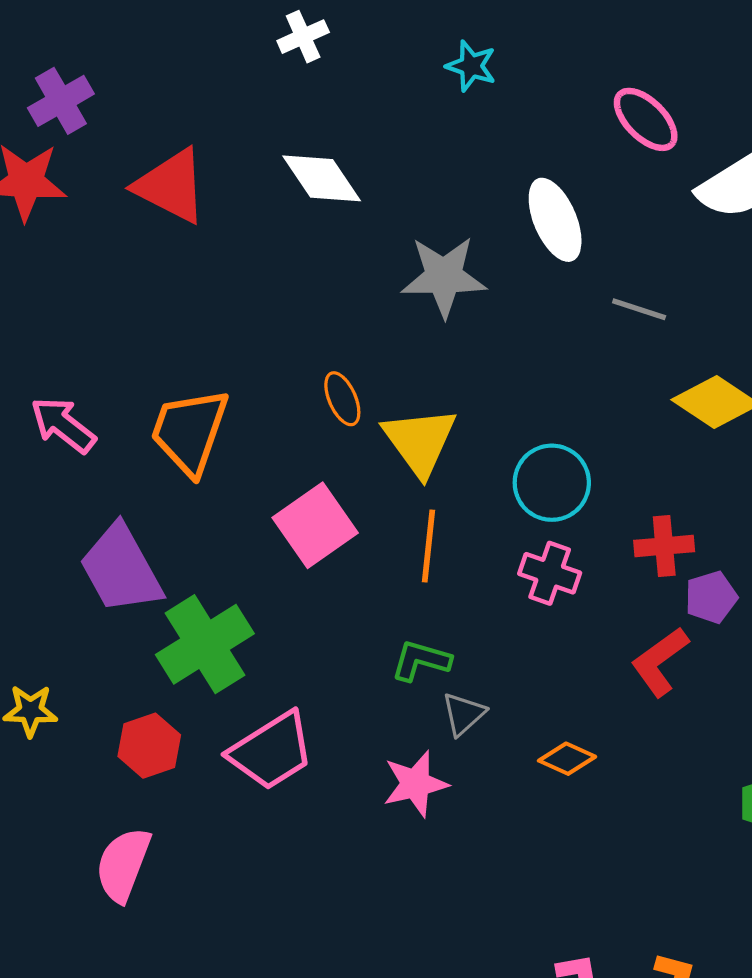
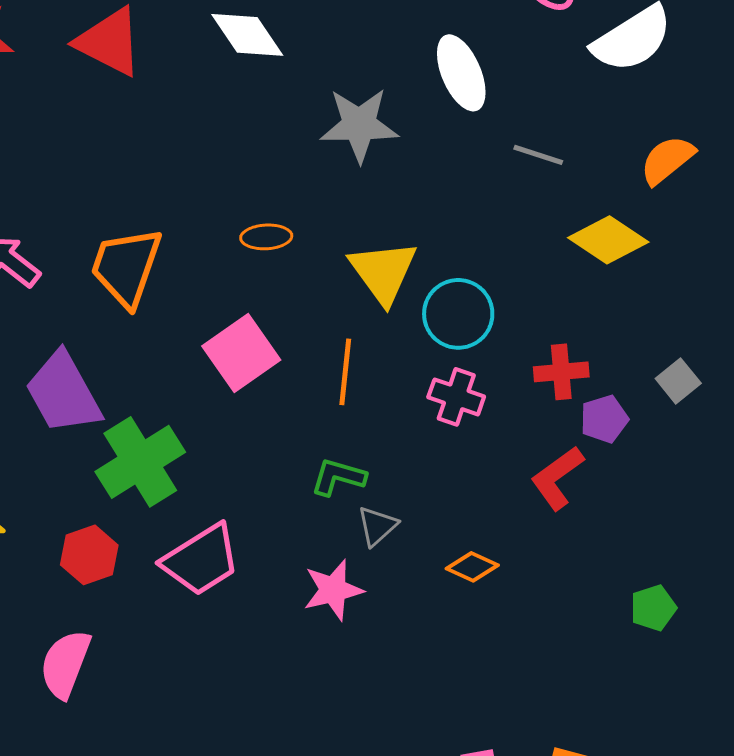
orange ellipse: (342, 399) -> (266, 237), turned -69
yellow triangle: (420, 441) -> (383, 272), moved

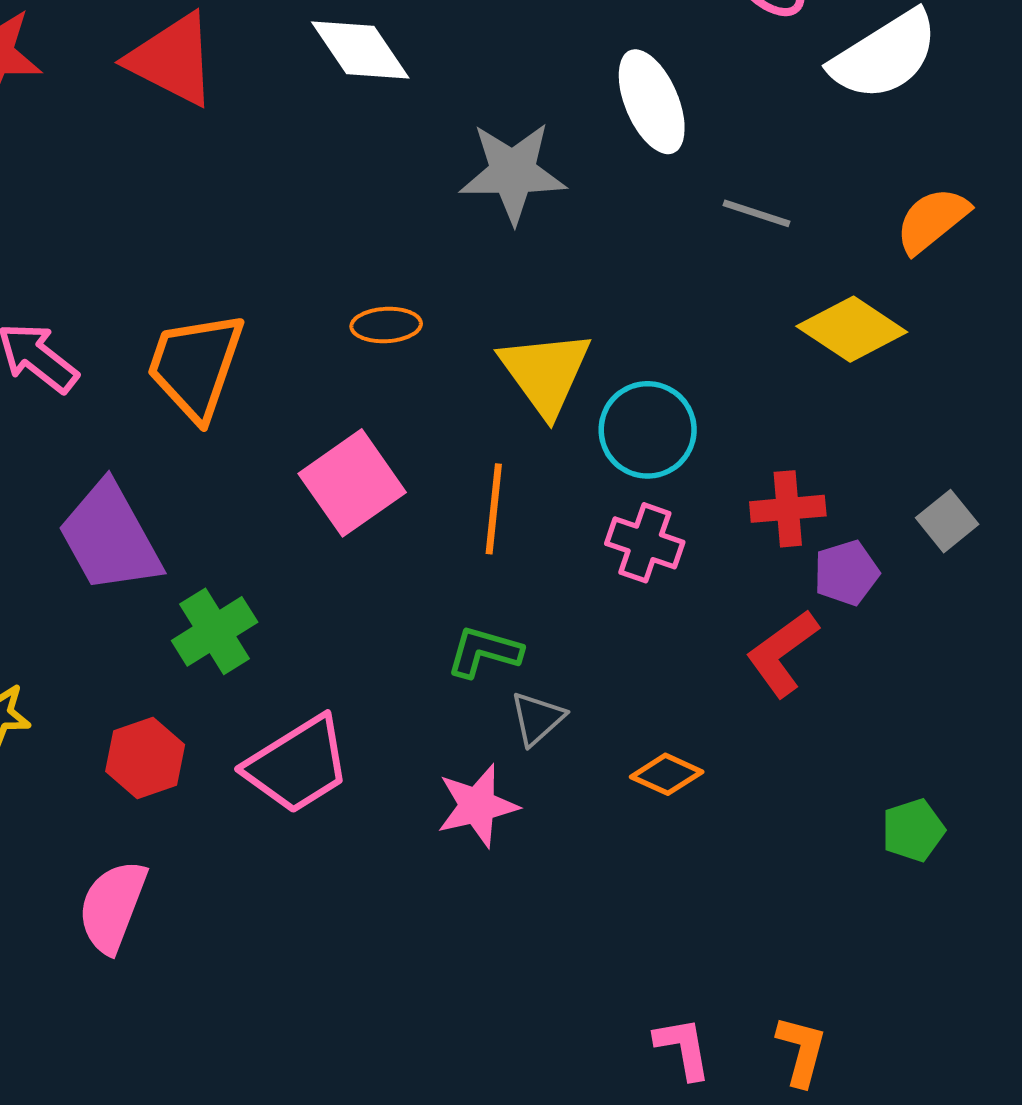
green cross: (140, 462) -> (215, 631), size x0.7

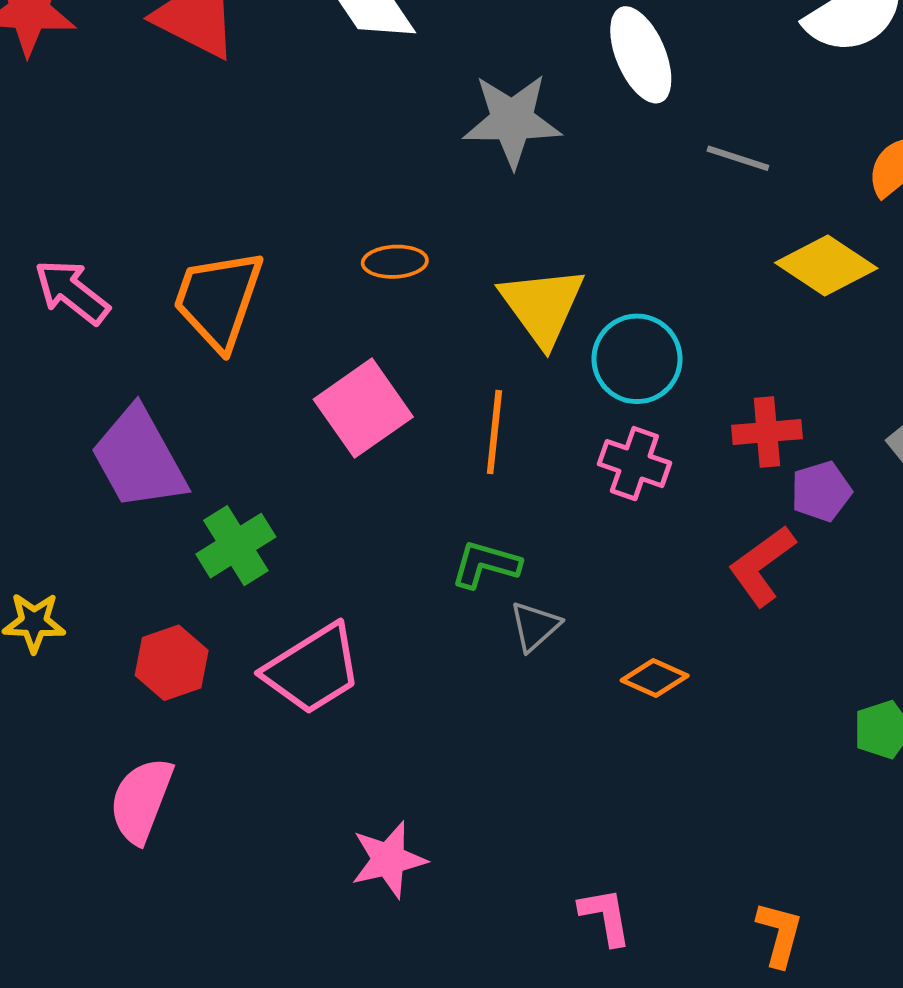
pink star: (477, 806) -> (388, 860), moved
pink L-shape: (683, 1048) -> (605, 916), moved

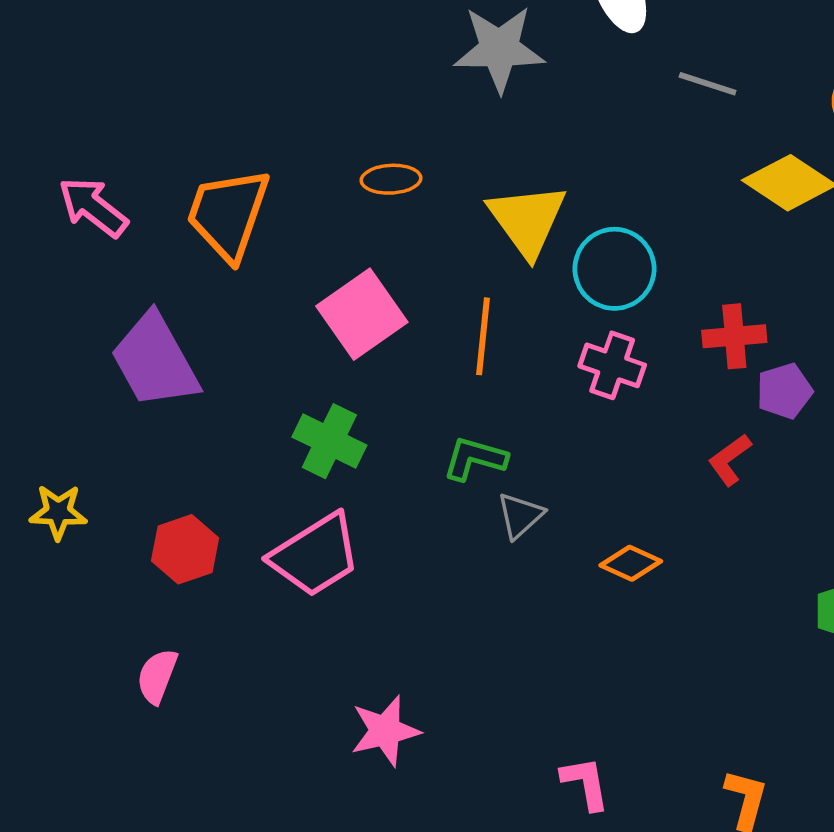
green cross: (236, 546) -> (329, 441), moved, turned -32
red L-shape: (762, 566) -> (730, 460), size x0.7
pink semicircle: (141, 800) -> (157, 676), size x0.7

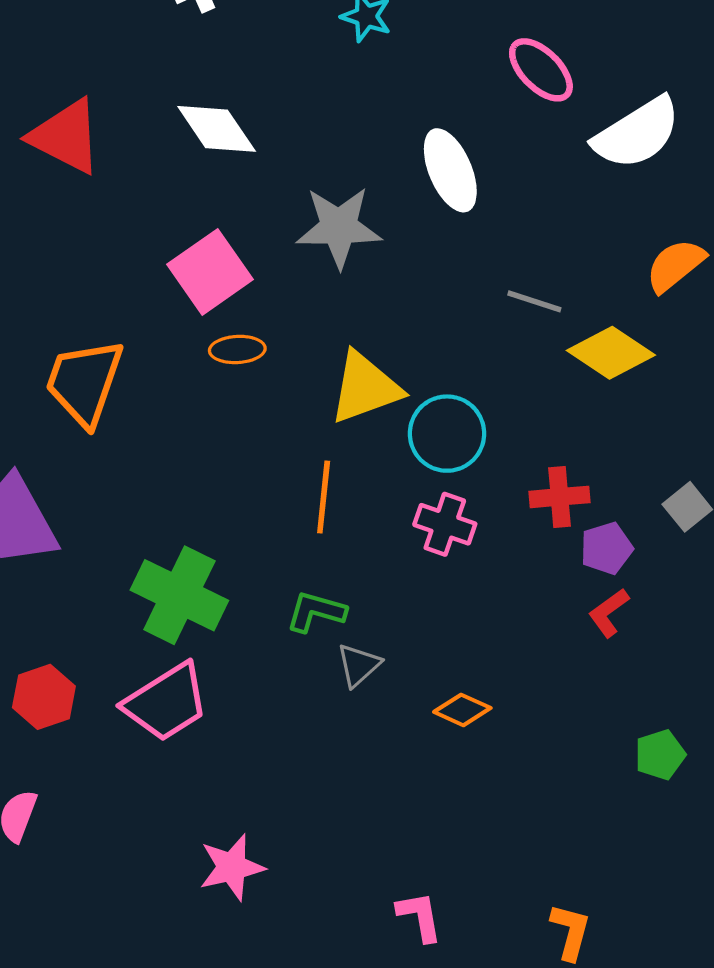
gray line: (708, 84) -> (534, 301), moved
yellow triangle: (527, 220) -> (365, 388), turned 46
pink square: (362, 314) -> (210, 272), moved
green cross: (329, 441) -> (179, 595), size x1.4
red L-shape: (730, 460) -> (609, 613), moved

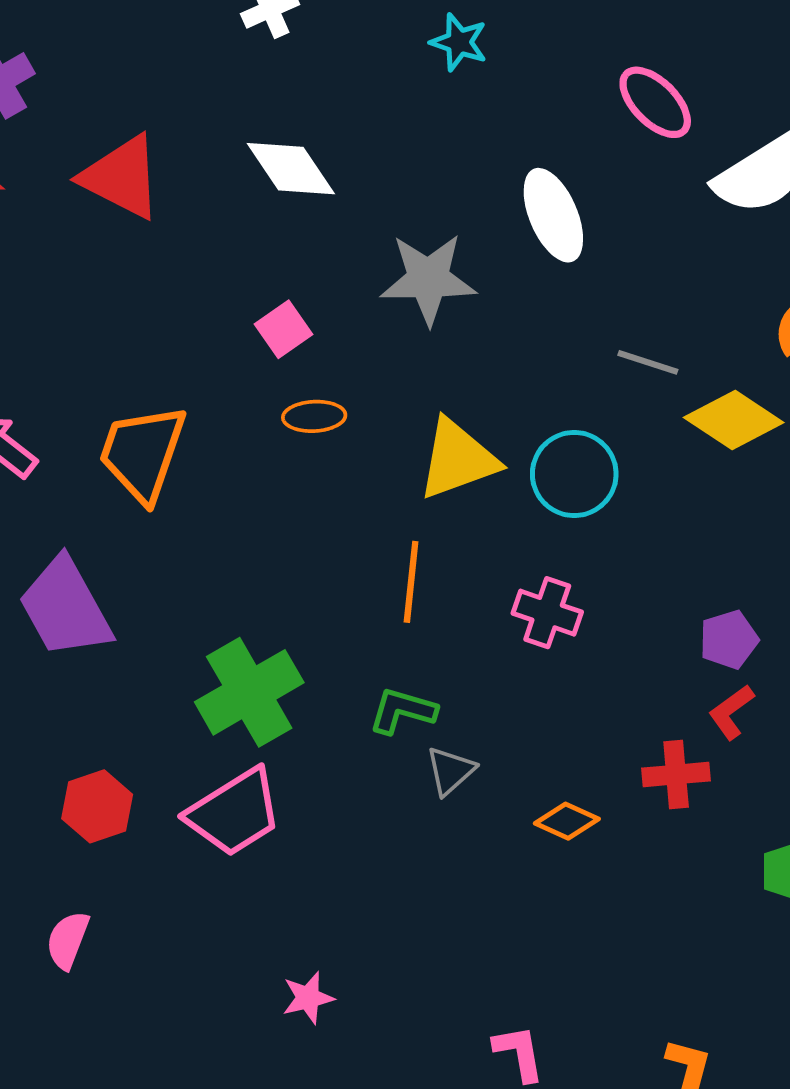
pink square: (210, 272) -> (284, 329), size x0.6
cyan circle: (447, 434) -> (574, 474), moved
red cross: (560, 497) -> (676, 775), moved
green cross: (179, 595) -> (249, 692), turned 34
pink star: (232, 867) -> (308, 998), size x0.7

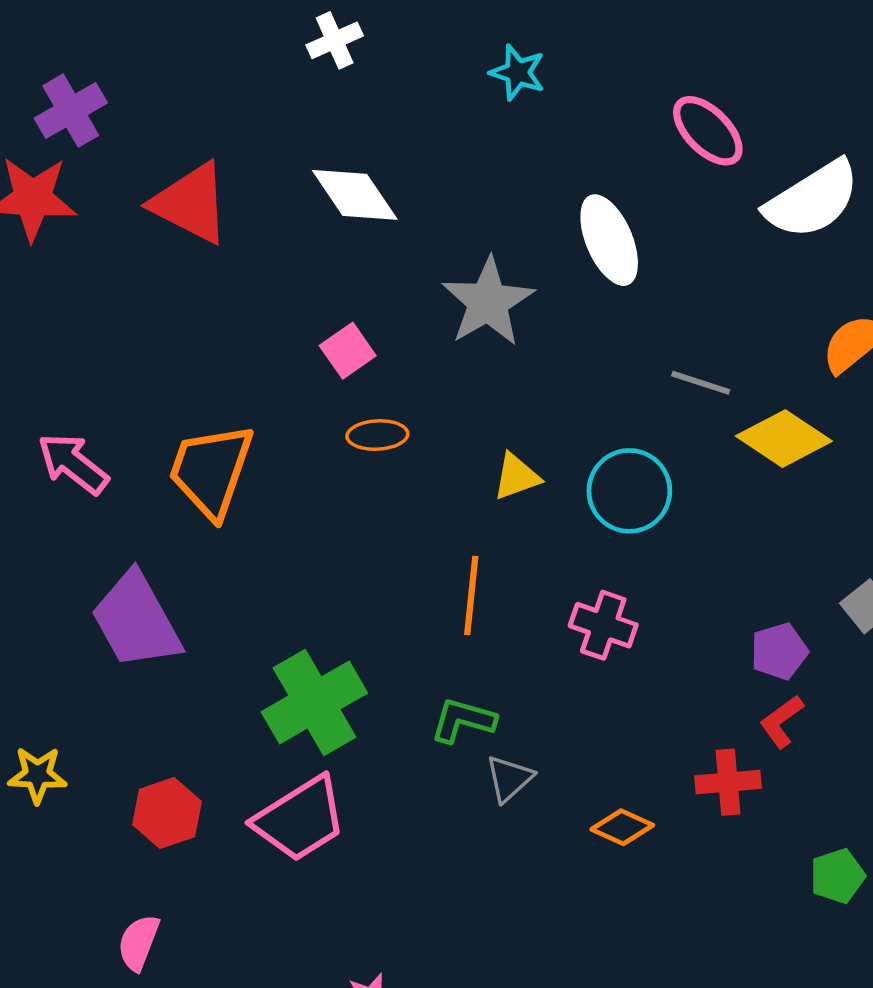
gray star: (428, 279) -> (488, 302), turned -30
yellow triangle: (458, 459) -> (516, 477), size x0.6

